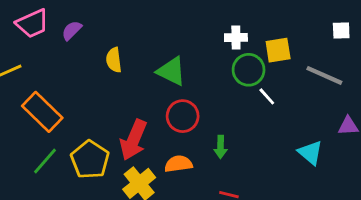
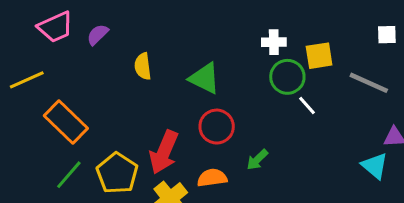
green arrow: (221, 147) -> (257, 160), turned 45
cyan triangle: (310, 153) -> (375, 166), moved

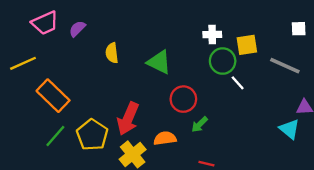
red circle: (217, 127) -> (183, 99), moved

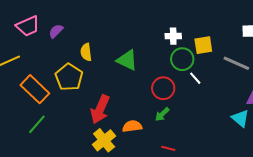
red circle: (183, 99) -> (163, 88), moved
yellow pentagon: (92, 135) -> (69, 77), moved

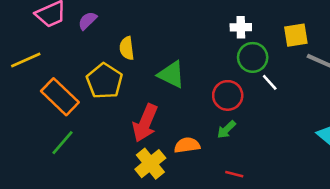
yellow square: (203, 45) -> (296, 35), moved
green triangle: (127, 60) -> (171, 74), moved

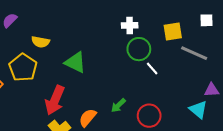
yellow semicircle: (127, 48) -> (40, 42), turned -72
red circle: (228, 95) -> (149, 116), moved
orange semicircle: (187, 145) -> (88, 118), turned -42

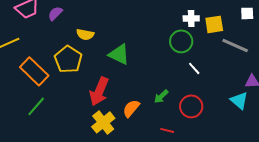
white cross: (130, 25) -> (191, 18), moved
white line: (152, 69) -> (194, 68), moved

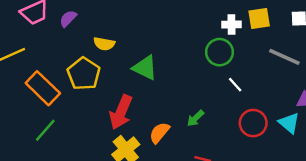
yellow square: (214, 24) -> (259, 18), moved
red circle: (191, 106) -> (253, 123), moved

